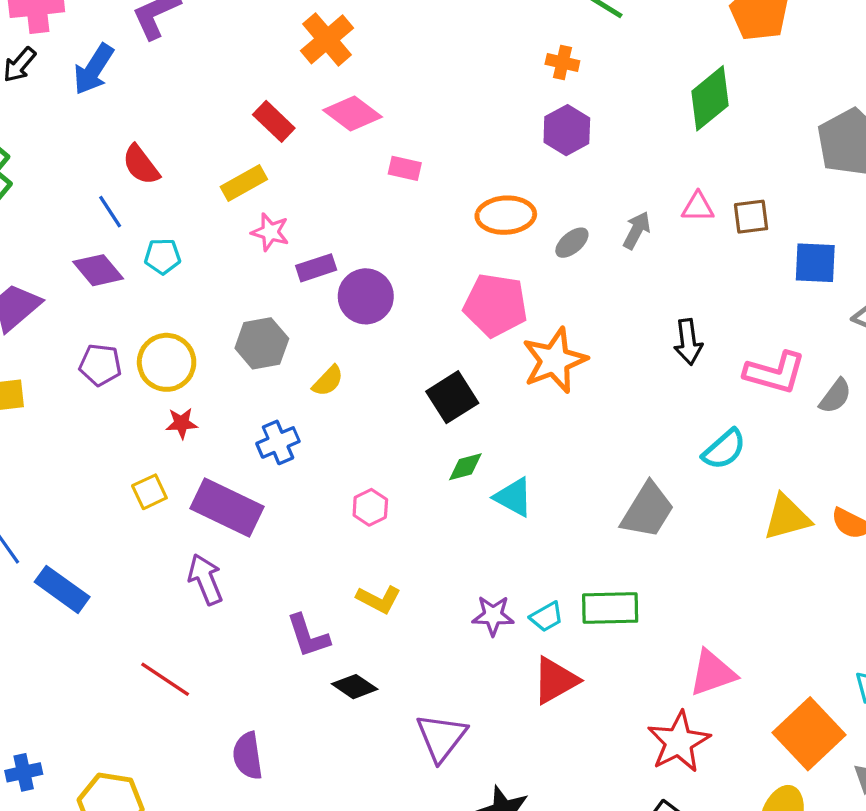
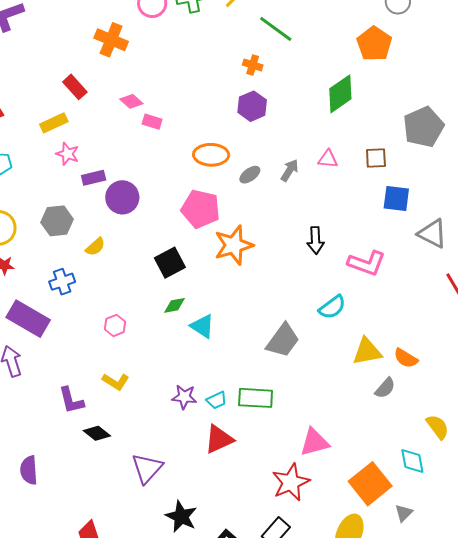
orange cross: (327, 39) -> (111, 40), turned -32
pink diamond: (352, 114) -> (131, 101), moved, size x0.7
brown square: (751, 217) -> (376, 158), moved
gray semicircle: (835, 396) -> (385, 388), moved

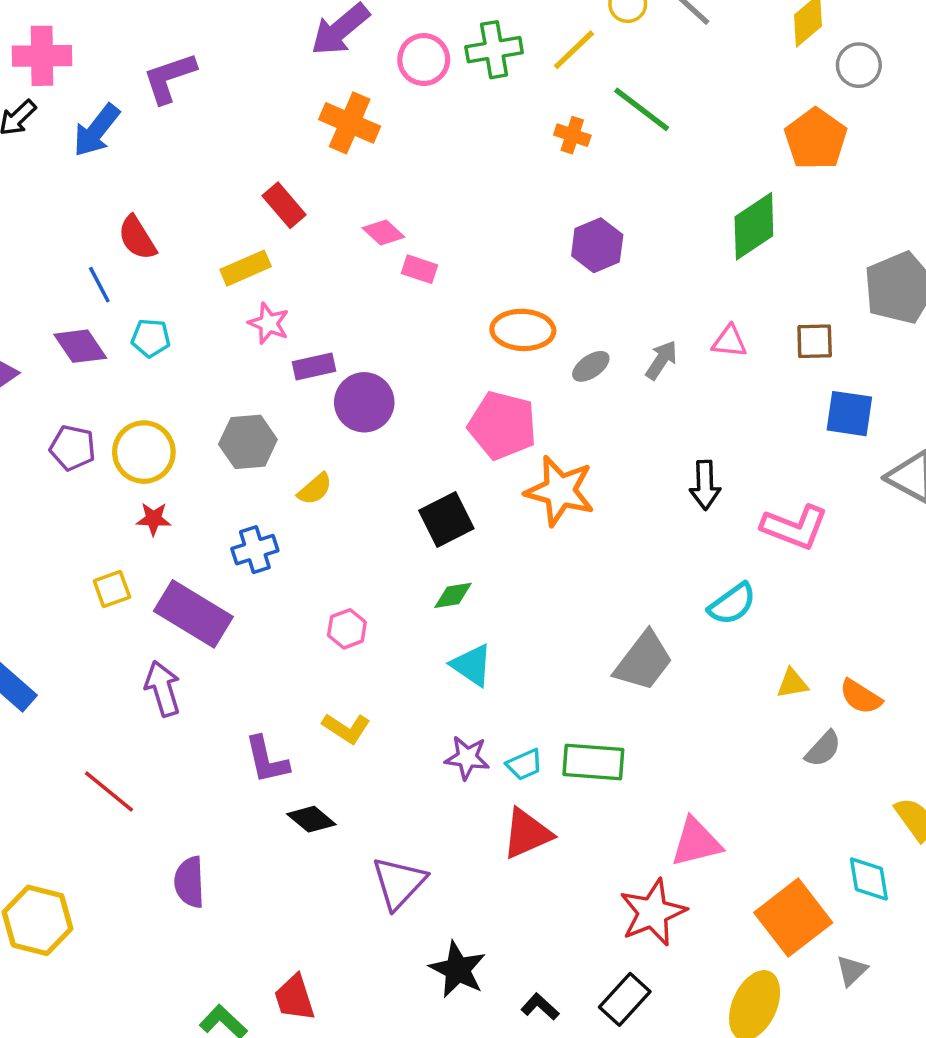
orange cross: (253, 65) -> (572, 135), moved
orange star: (234, 245) -> (560, 491), turned 30
cyan triangle: (202, 326) -> (472, 665), moved
yellow triangle: (367, 351) -> (792, 683), size x0.6

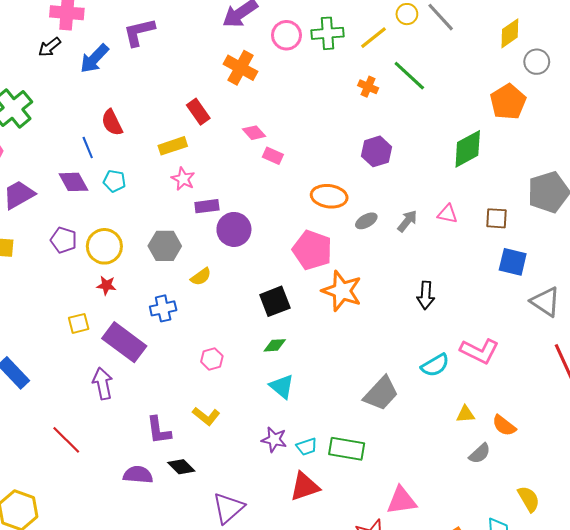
pink L-shape: (795, 527) -> (479, 351), moved
purple semicircle: (189, 882) -> (138, 475), moved, turned 92

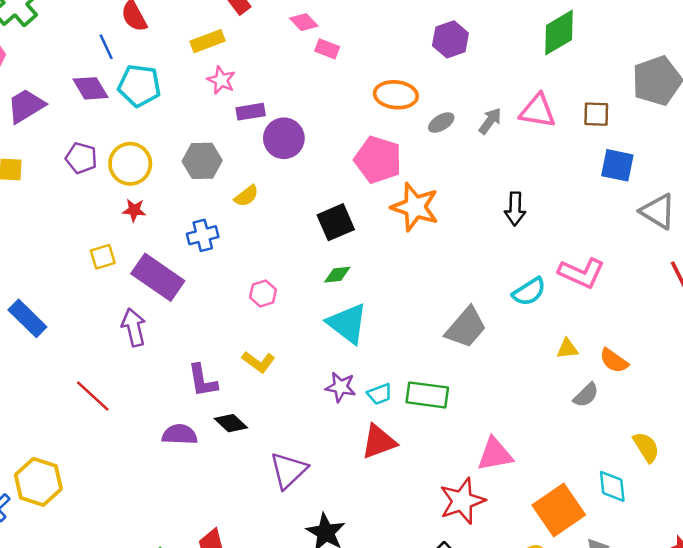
cyan pentagon: (114, 181) -> (139, 86), size x1.6
pink triangle: (447, 214) -> (538, 111), size x1.5
cyan triangle: (282, 387) -> (347, 323), size x1.4

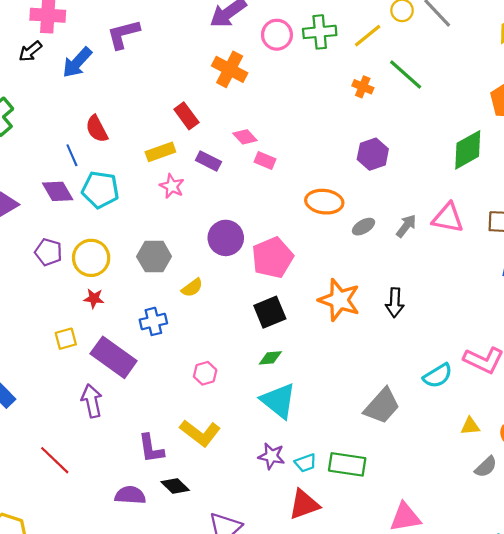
purple rectangle: (251, 112) -> (208, 161), moved, turned 35
pink pentagon: (378, 160) -> (272, 258), moved, turned 30
black arrow: (515, 209) -> (395, 303), moved
yellow L-shape: (259, 362) -> (200, 433), size x1.4

